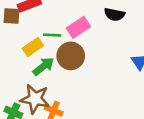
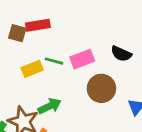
brown circle: (71, 56) -> (101, 88), moved
green arrow: (43, 66) -> (50, 106), moved

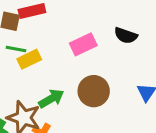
green line: (54, 61) -> (16, 49), moved
brown circle: (101, 88) -> (94, 91), moved

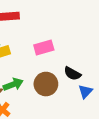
black semicircle: (126, 35) -> (72, 74), moved

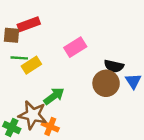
brown circle: (46, 84) -> (106, 83), moved

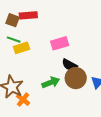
black semicircle: (114, 66) -> (70, 65), moved
green arrow: (54, 96) -> (51, 82), moved

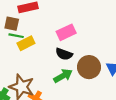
brown square: (12, 20) -> (12, 24), moved
black semicircle: (70, 65) -> (64, 54), moved

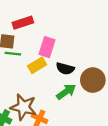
pink rectangle: (66, 32) -> (47, 47), moved, turned -42
yellow rectangle: (26, 43) -> (37, 65), moved

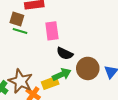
pink rectangle: (47, 47) -> (52, 31), turned -36
yellow rectangle: (37, 65) -> (50, 83), moved

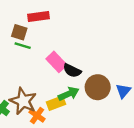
pink rectangle: (52, 31) -> (56, 62), moved, turned -36

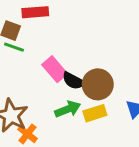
brown circle: (98, 87) -> (98, 84), moved
yellow rectangle: (56, 103) -> (95, 113), moved

